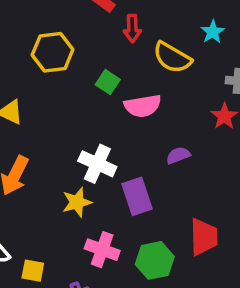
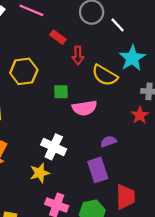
cyan star: (213, 32) -> (132, 58), size x1.6
green square: (108, 82) -> (61, 92), turned -35
purple rectangle: (137, 196) -> (98, 170), moved

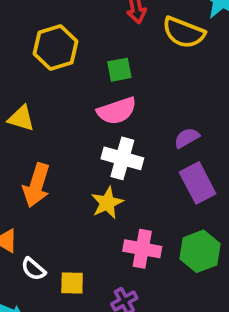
pink semicircle: (85, 108) -> (117, 111), moved
purple semicircle: (108, 142) -> (187, 138), moved

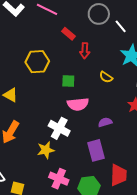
yellow semicircle: (184, 32) -> (106, 77), moved, size x0.6
pink semicircle: (117, 111) -> (78, 104), moved
purple semicircle: (187, 138) -> (105, 122), moved

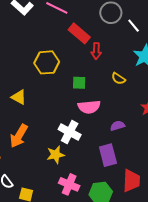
red rectangle: (68, 34) -> (79, 33), size x1.5

